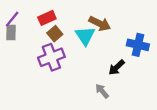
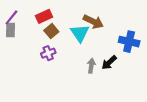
purple cross: (51, 57) -> (48, 53), size x0.6
gray arrow: (102, 91) -> (91, 66), moved, turned 48

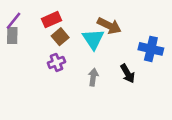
black arrow: (109, 63) -> (128, 73), turned -77
gray arrow: (91, 66) -> (93, 77), moved

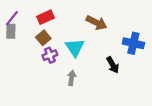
brown square: (60, 37) -> (43, 38), moved
cyan triangle: (93, 39) -> (75, 48), moved
gray arrow: (93, 77) -> (72, 78), moved

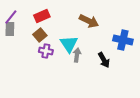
purple cross: (50, 55) -> (46, 51), turned 32
gray arrow: (72, 78) -> (77, 55), moved

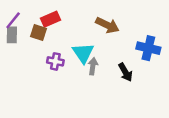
brown square: (40, 35) -> (38, 32), moved, turned -32

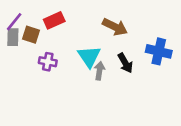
brown square: (38, 32) -> (31, 35), moved
purple cross: (55, 61) -> (48, 62), moved
black arrow: (125, 72) -> (125, 63), moved

